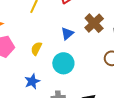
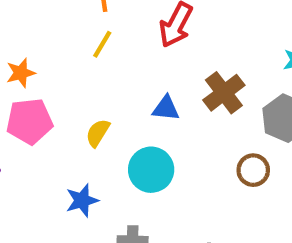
blue triangle: (67, 33) -> (166, 108), turned 40

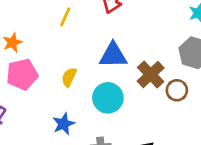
brown cross: (224, 93) -> (151, 75), moved
blue triangle: (166, 108) -> (113, 55), size x1.5

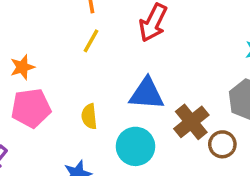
yellow semicircle: (69, 77) -> (89, 116), turned -36

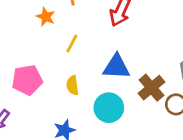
yellow line: (91, 41) -> (72, 43), moved
orange star: (22, 67) -> (46, 17), moved, turned -30

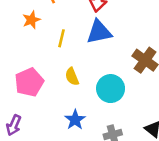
orange star: (46, 17) -> (31, 20), turned -30
blue triangle: (116, 67) -> (99, 32), moved

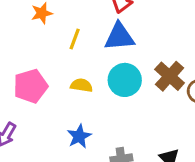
yellow semicircle: (72, 77) -> (82, 85), turned 114
cyan circle: (111, 89) -> (125, 80), moved

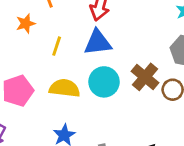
yellow semicircle: (82, 85) -> (65, 88), size x1.5

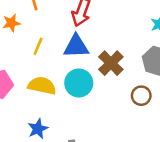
brown cross: (145, 77) -> (111, 63), moved

